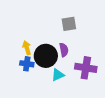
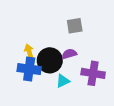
purple semicircle: (64, 50) -> (69, 54), turned -96
blue cross: (27, 64) -> (29, 69), size x1.5

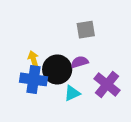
purple cross: (93, 73) -> (107, 84), turned 30

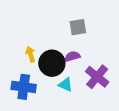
blue cross: (34, 79) -> (24, 87), moved
cyan triangle: (72, 93) -> (65, 85), turned 49

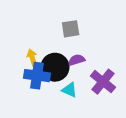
gray square: (78, 27) -> (71, 29), moved
blue cross: (24, 87) -> (37, 76), moved

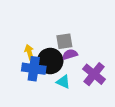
gray square: (71, 29) -> (64, 41), moved

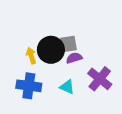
black circle: (50, 61) -> (51, 50), moved
blue cross: (34, 69) -> (29, 86), moved

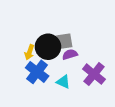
yellow arrow: (31, 56) -> (29, 52), turned -144
blue cross: (29, 86) -> (37, 72), moved, turned 30

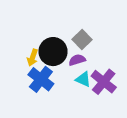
gray square: (64, 41) -> (82, 39), moved, turned -35
cyan triangle: (63, 82) -> (83, 79), moved

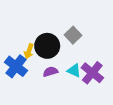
purple semicircle: (77, 60) -> (50, 72), moved
blue cross: (41, 79) -> (16, 66), moved

